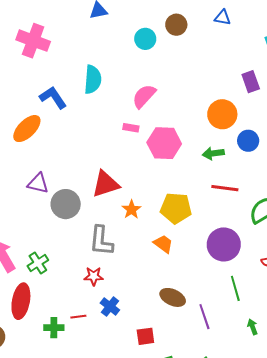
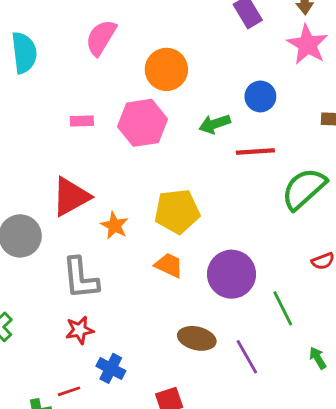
pink semicircle: (144, 96) -> (101, 38), moved
orange circle: (222, 114) -> (166, 69), moved
pink rectangle: (131, 128) -> (82, 121), moved
red line: (225, 188) -> (255, 152), moved
purple circle: (224, 244) -> (232, 274), moved

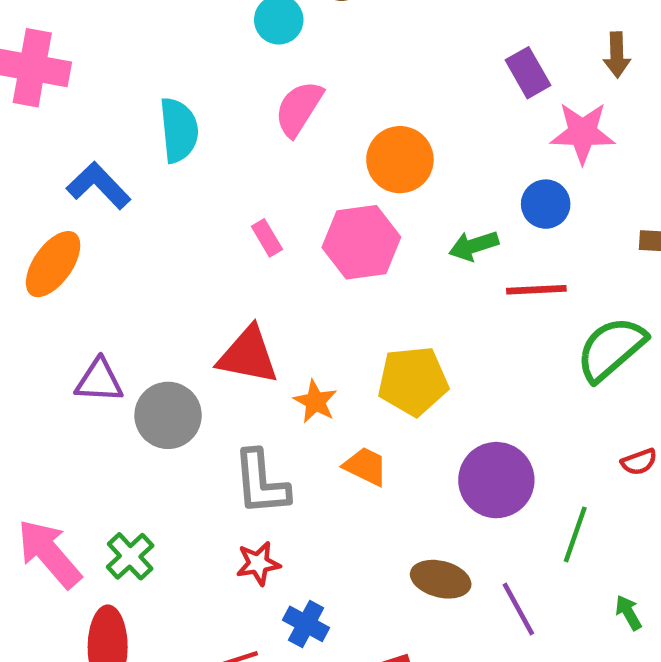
pink star: (307, 44) -> (583, 133), moved, turned -30
pink rectangle: (82, 121) -> (267, 238), turned 60
red triangle: (71, 197) -> (248, 355), turned 39
orange trapezoid: (169, 265) -> (366, 466), moved
green line: (283, 308) -> (575, 534), turned 45

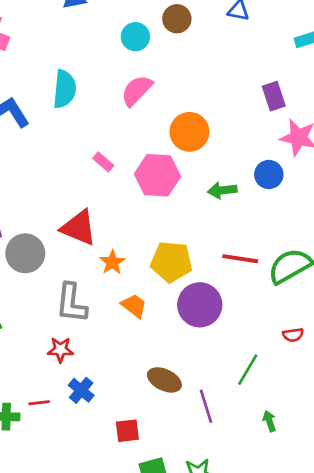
pink rectangle: (267, 238) -> (103, 162), turned -30
red line: (536, 290) -> (240, 259), moved
purple circle: (496, 480) -> (200, 305), moved

